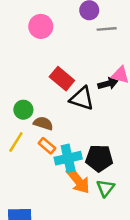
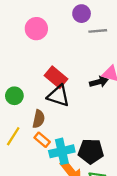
black triangle: (82, 99) -> (58, 96), moved
green circle: (23, 110) -> (14, 96), moved
brown semicircle: (43, 123) -> (39, 119), turned 84

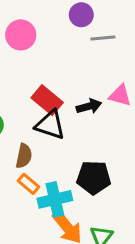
black arrow: (99, 82) -> (89, 106), moved
black pentagon: (91, 151) -> (94, 178), moved

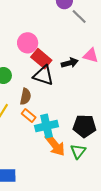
pink circle: (21, 35) -> (28, 43), moved
gray line: (103, 38) -> (79, 17), turned 49
black pentagon: (94, 178) -> (84, 126), moved

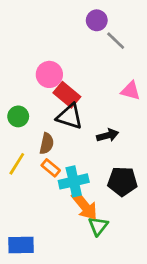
black arrow: (70, 63) -> (108, 135), moved
green triangle: (78, 151) -> (98, 226), moved

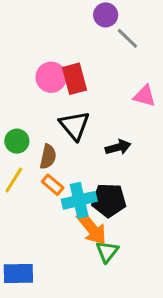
red rectangle: (67, 95) -> (74, 79), moved, turned 35
green circle: (18, 116) -> (17, 141), moved
black triangle: (70, 116) -> (74, 126), turned 32
black pentagon: (122, 181) -> (109, 200), moved

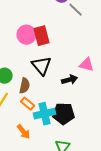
pink triangle: (145, 96) -> (87, 65), moved
orange arrow: (92, 228) -> (24, 132), moved, size x0.7

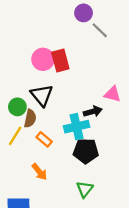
black triangle: (42, 66) -> (42, 95), moved
brown semicircle: (25, 86) -> (30, 118), moved
cyan cross: (45, 114) -> (77, 127), moved

